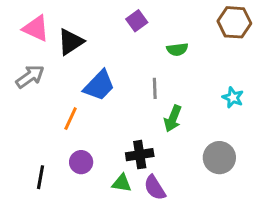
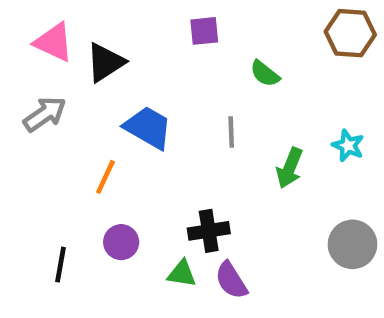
purple square: (137, 21) -> (204, 31), turned 30
green semicircle: (177, 49) -> (265, 74), turned 45
blue trapezoid: (99, 85) -> (148, 128), turned -104
green arrow: (173, 119) -> (290, 168), moved
gray circle: (219, 158) -> (352, 244), moved

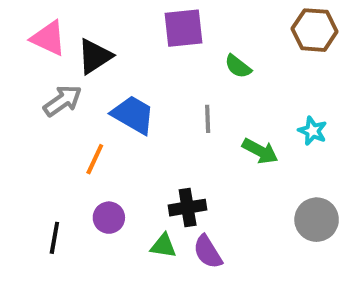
purple square: (204, 31) -> (183, 28), size x1.5
gray arrow: (45, 114) -> (63, 101), moved
green arrow: (290, 168) -> (260, 151), turned -84

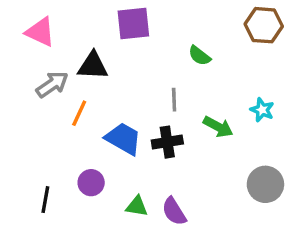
purple square: (183, 28) -> (133, 24), moved
black triangle: (95, 56) -> (93, 66), moved, turned 36
blue trapezoid: (133, 115) -> (123, 139), moved
orange line: (95, 159) -> (79, 113), moved
black cross: (188, 208) -> (167, 142), moved

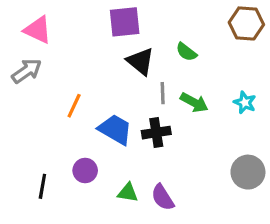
black triangle: (93, 66) -> (140, 61), moved, turned 36
gray arrow: (52, 84) -> (27, 71), moved
green arrow: (218, 127) -> (194, 103), moved

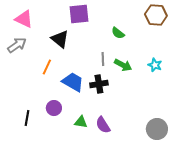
black triangle: (140, 61) -> (60, 39), moved
gray circle: (248, 172) -> (157, 129), moved

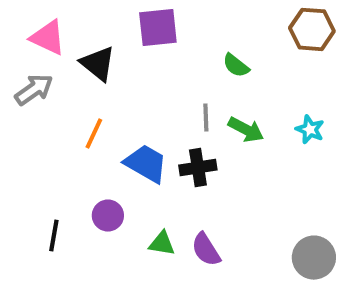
black triangle: (60, 39) -> (98, 63), moved

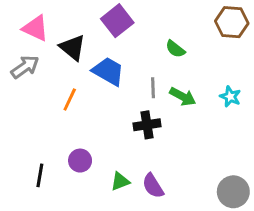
purple square: (158, 27) -> (117, 21), turned -32
blue trapezoid: (146, 164) -> (108, 71), moved
green triangle: (162, 244) -> (120, 181), turned -30

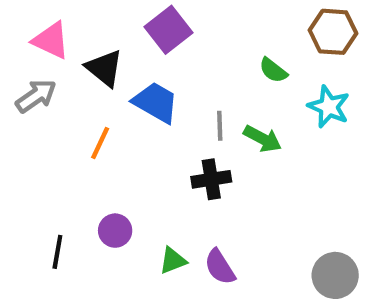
green semicircle: (175, 49) -> (273, 70), moved
cyan star: (230, 97) -> (329, 107), moved, size x1.4

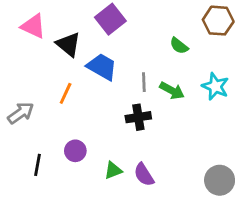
gray arrow: (36, 96) -> (21, 113), moved
cyan star: (329, 107) -> (215, 86), moved

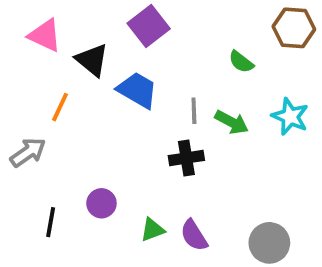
orange line: (66, 93) -> (60, 107), moved
gray circle: (220, 180) -> (269, 243), moved

